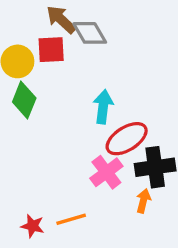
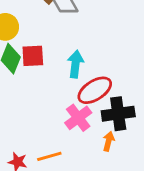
red square: (51, 50) -> (33, 56), moved

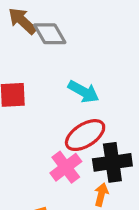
cyan arrow: (75, 64) -> (83, 92), moved, turned 112

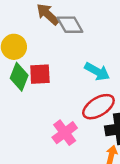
pink cross: (66, 167) -> (65, 133), moved

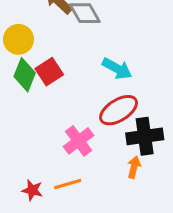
red square: (40, 74) -> (49, 72), turned -30

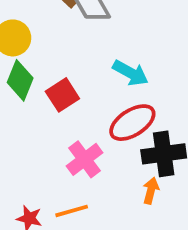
red square: (49, 72) -> (62, 95), moved

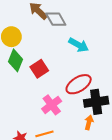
cyan arrow: (131, 73) -> (79, 45), moved

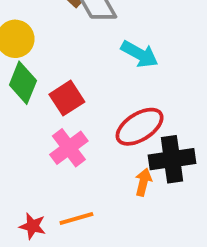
pink cross: (52, 105) -> (69, 148), moved
orange arrow: (89, 122) -> (143, 182), moved

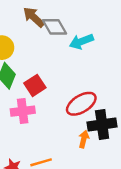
cyan arrow: (140, 54) -> (81, 42), moved, turned 130
pink cross: (69, 148) -> (23, 111), moved, turned 30

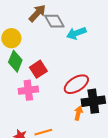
brown arrow: (34, 17) -> (37, 13), turned 90

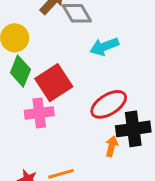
cyan arrow: (76, 33) -> (104, 47), moved
red square: (38, 69) -> (54, 83), size x1.4

